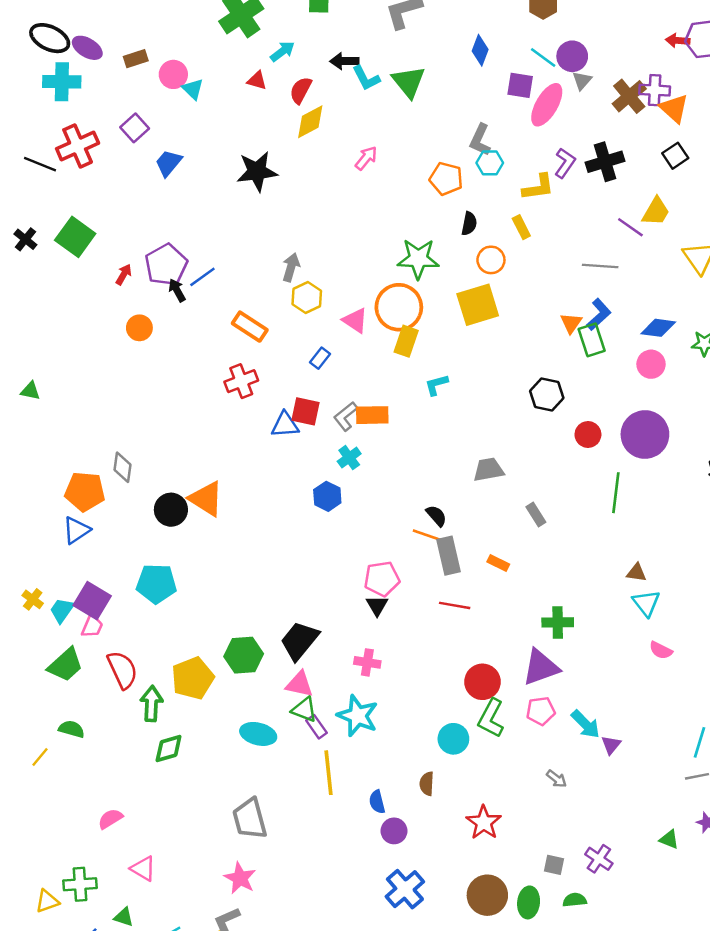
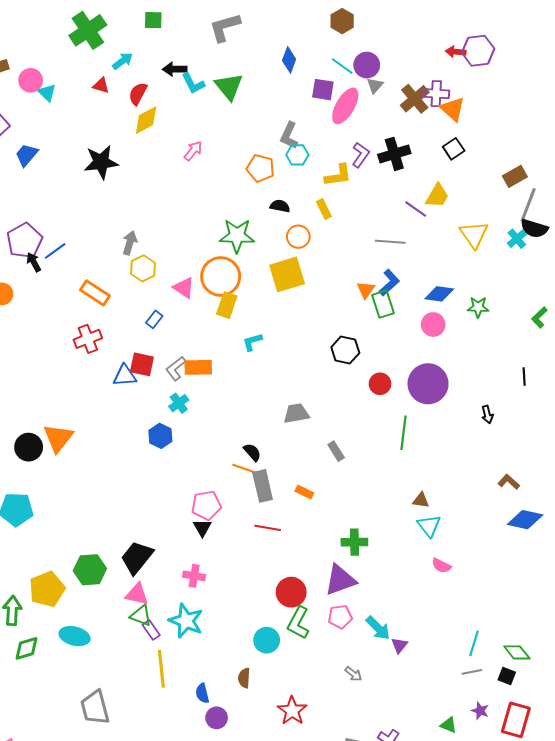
black semicircle: (469, 224) -> (280, 206), turned -90
orange triangle: (206, 499) -> (58, 438), turned 36
cyan ellipse: (258, 734) -> (75, 636), moved

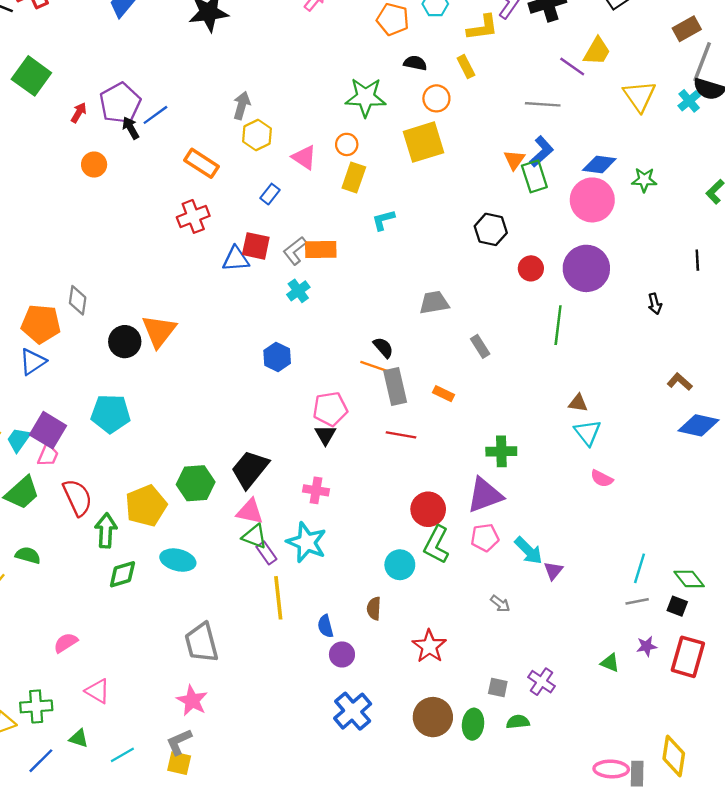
orange circle: (221, 277) -> (347, 144), size x0.5
pink circle: (433, 325) -> (592, 200), size x1.6
blue hexagon: (160, 436) -> (277, 357), moved
purple star: (480, 711) -> (647, 646), turned -30

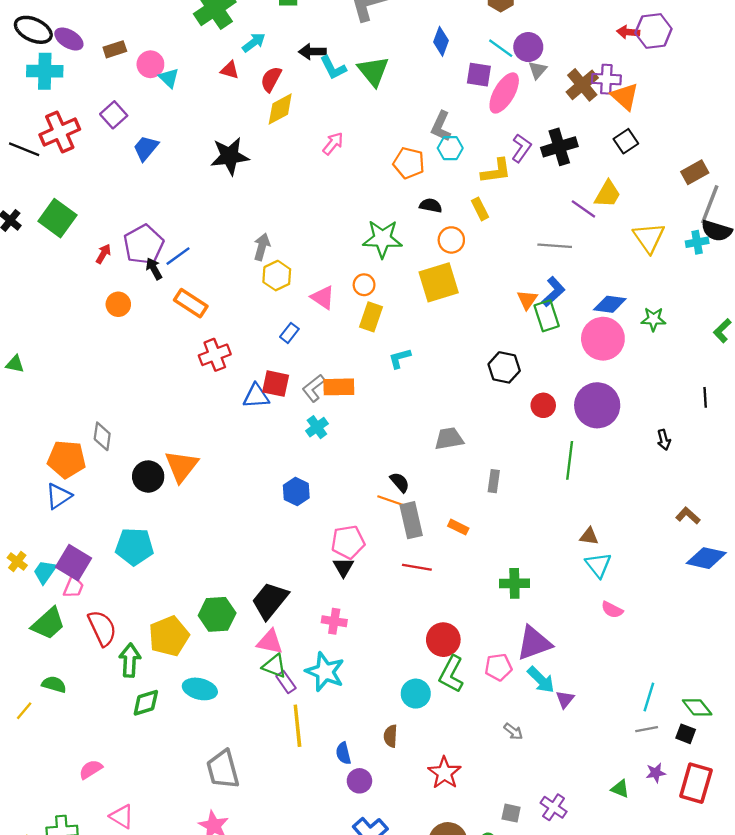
cyan cross: (689, 101) -> (697, 242), turned 30
orange rectangle: (201, 163) -> (191, 303), moved
gray rectangle: (480, 346) -> (494, 481), turned 40
purple triangle: (485, 495) -> (534, 643), moved

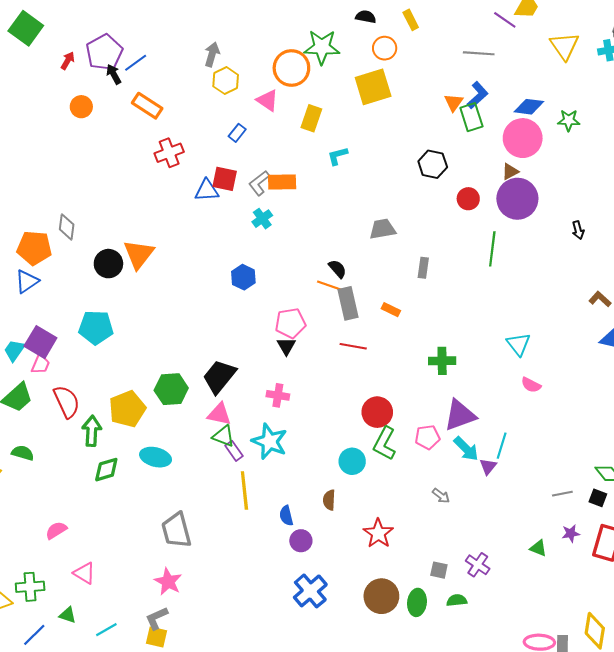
orange circle: (364, 285) -> (291, 68), moved, size x1.8
brown triangle: (589, 536) -> (510, 172), moved, turned -36
cyan line: (649, 697) -> (502, 446), moved

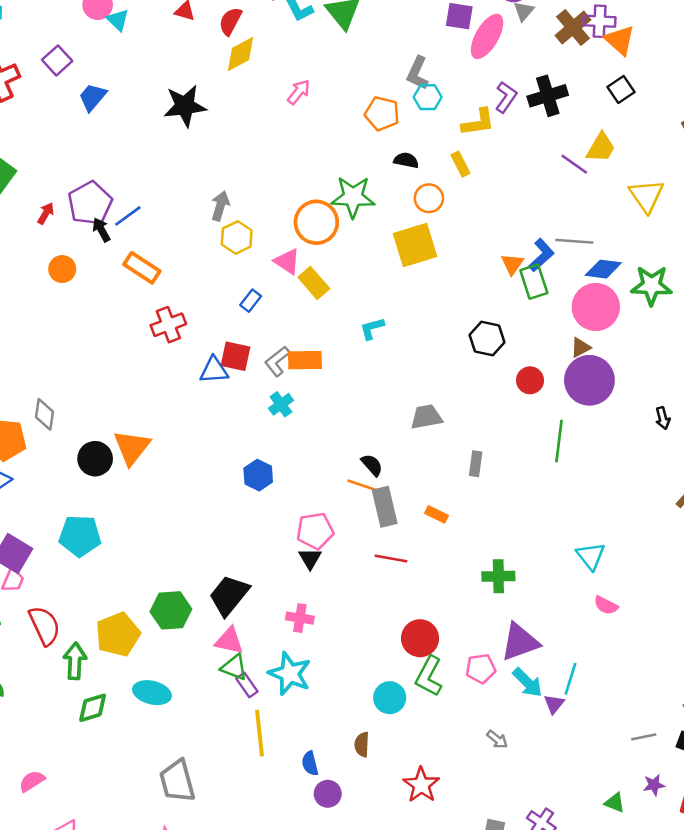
gray line: (479, 53) -> (574, 241), moved
yellow rectangle: (311, 118) -> (314, 283), moved, turned -60
green star: (569, 120) -> (651, 285), size x1.5

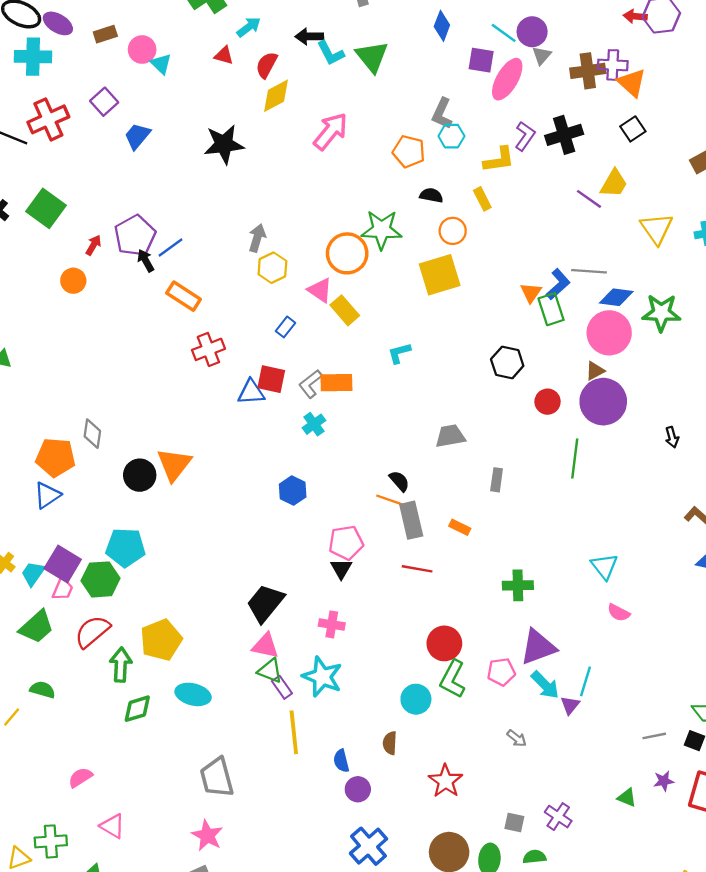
brown cross: (573, 28) -> (588, 71), turned 32
pink arrow: (299, 92) -> (331, 131), size x1.6
orange circle: (62, 269) -> (73, 281), moved
green hexagon: (171, 610) -> (101, 579), moved
red semicircle: (44, 626) -> (92, 632), turned -105

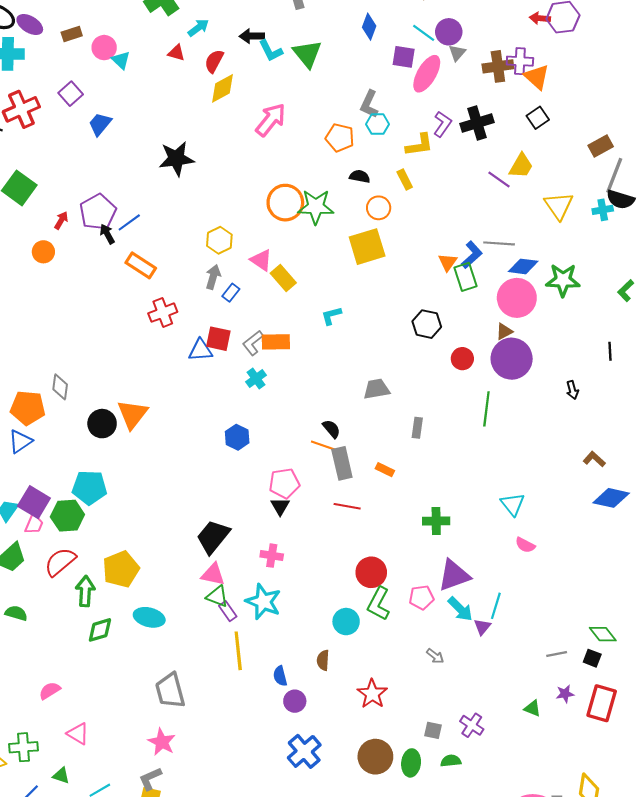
black star: (224, 144) -> (176, 159), moved
gray arrow: (257, 238) -> (213, 277), moved
orange circle: (347, 253) -> (285, 203), moved

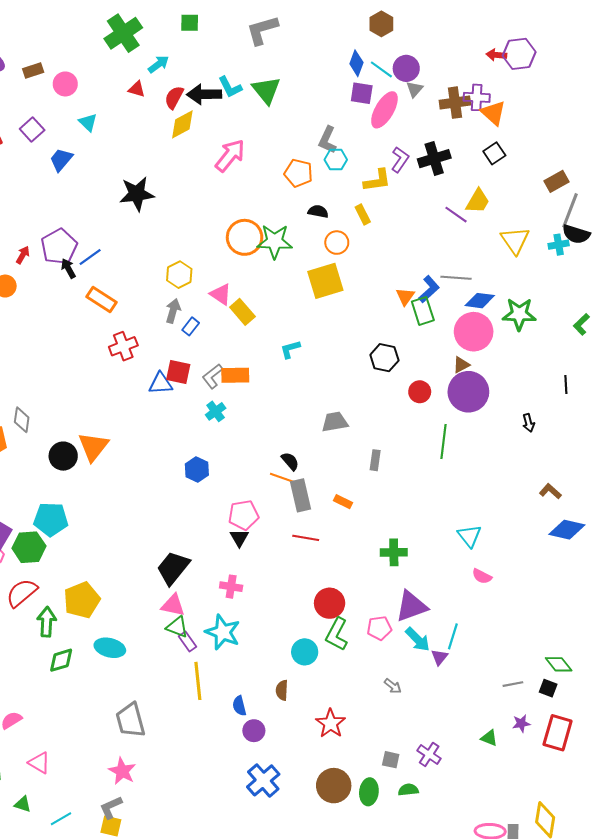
blue diamond: (369, 27) -> (356, 63), moved
black arrow: (252, 36) -> (204, 94), moved, size x1.4
cyan triangle: (121, 60) -> (88, 122), moved

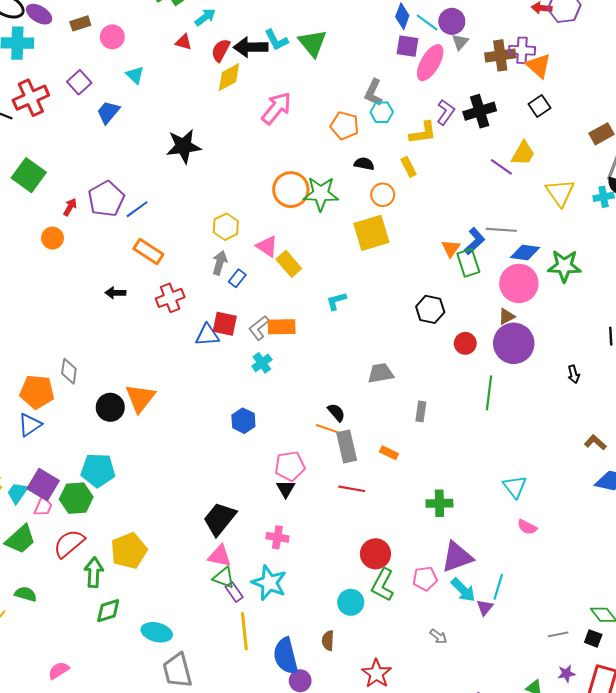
black arrow: (68, 268) -> (115, 293), moved, turned -60
cyan ellipse: (110, 648) -> (157, 632), moved
blue semicircle: (239, 706) -> (286, 656), size x1.8

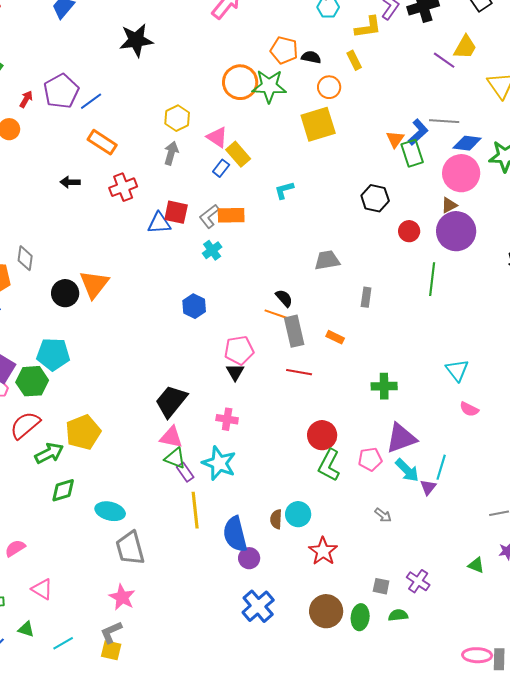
orange pentagon: (345, 126) -> (284, 50), moved
blue rectangle: (237, 278) -> (221, 168), moved
green arrow: (94, 572) -> (49, 453), turned 60
cyan circle: (351, 602) -> (298, 514), moved

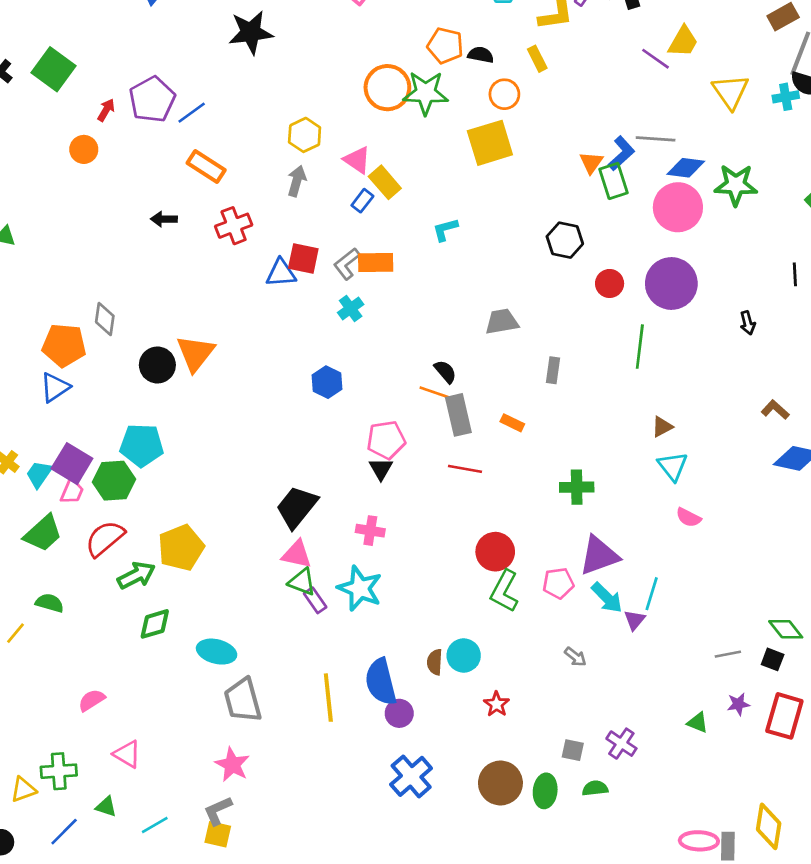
brown triangle: (449, 205) -> (662, 427), moved
yellow line: (195, 510) -> (328, 698), moved
red star: (323, 551) -> (497, 704), size x0.7

